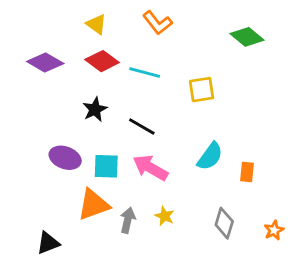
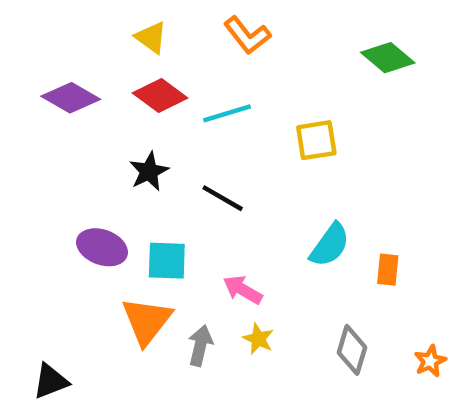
cyan line: (145, 72) -> (227, 113), turned -32
pink arrow: (150, 168) -> (243, 290), moved, size x0.7
orange triangle: (93, 205) -> (147, 321), turned -32
black triangle: (48, 243) -> (51, 381), moved

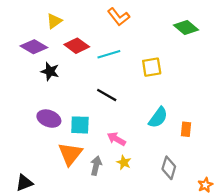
yellow triangle: (151, 37) -> (54, 21), moved, turned 49
black star: (149, 171) -> (50, 71), moved, turned -30
orange star: (430, 361) -> (205, 185), moved

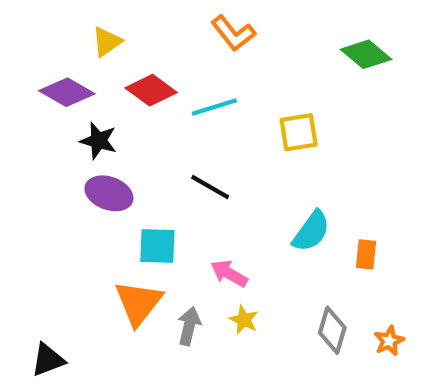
purple ellipse: (49, 119) -> (109, 193), moved
orange star: (205, 185) -> (389, 341), moved

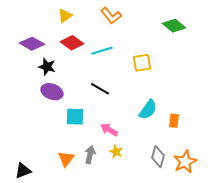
yellow triangle: (107, 42) -> (65, 16), moved
orange triangle: (138, 303) -> (66, 159), moved, size x0.7
orange star: (389, 341) -> (185, 162), size x1.6

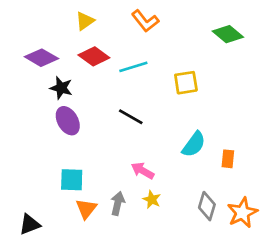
purple ellipse: (52, 92) -> (68, 121), turned 40
cyan square: (75, 117) -> (72, 180), moved

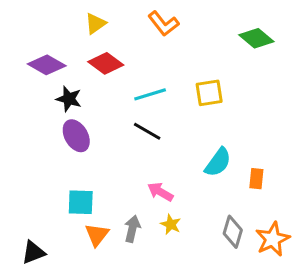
cyan line: (133, 67) -> (150, 94), moved

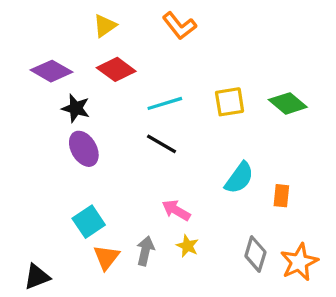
green diamond: (256, 38) -> (288, 103), moved
cyan square: (81, 202) -> (89, 222), turned -36

